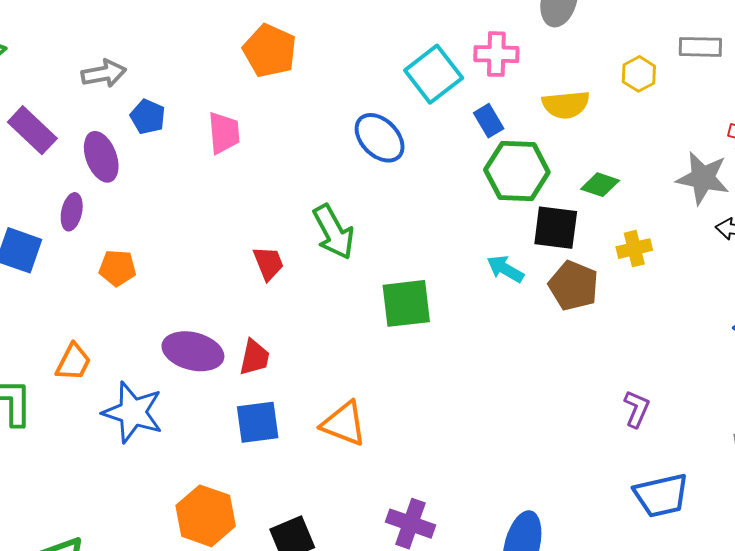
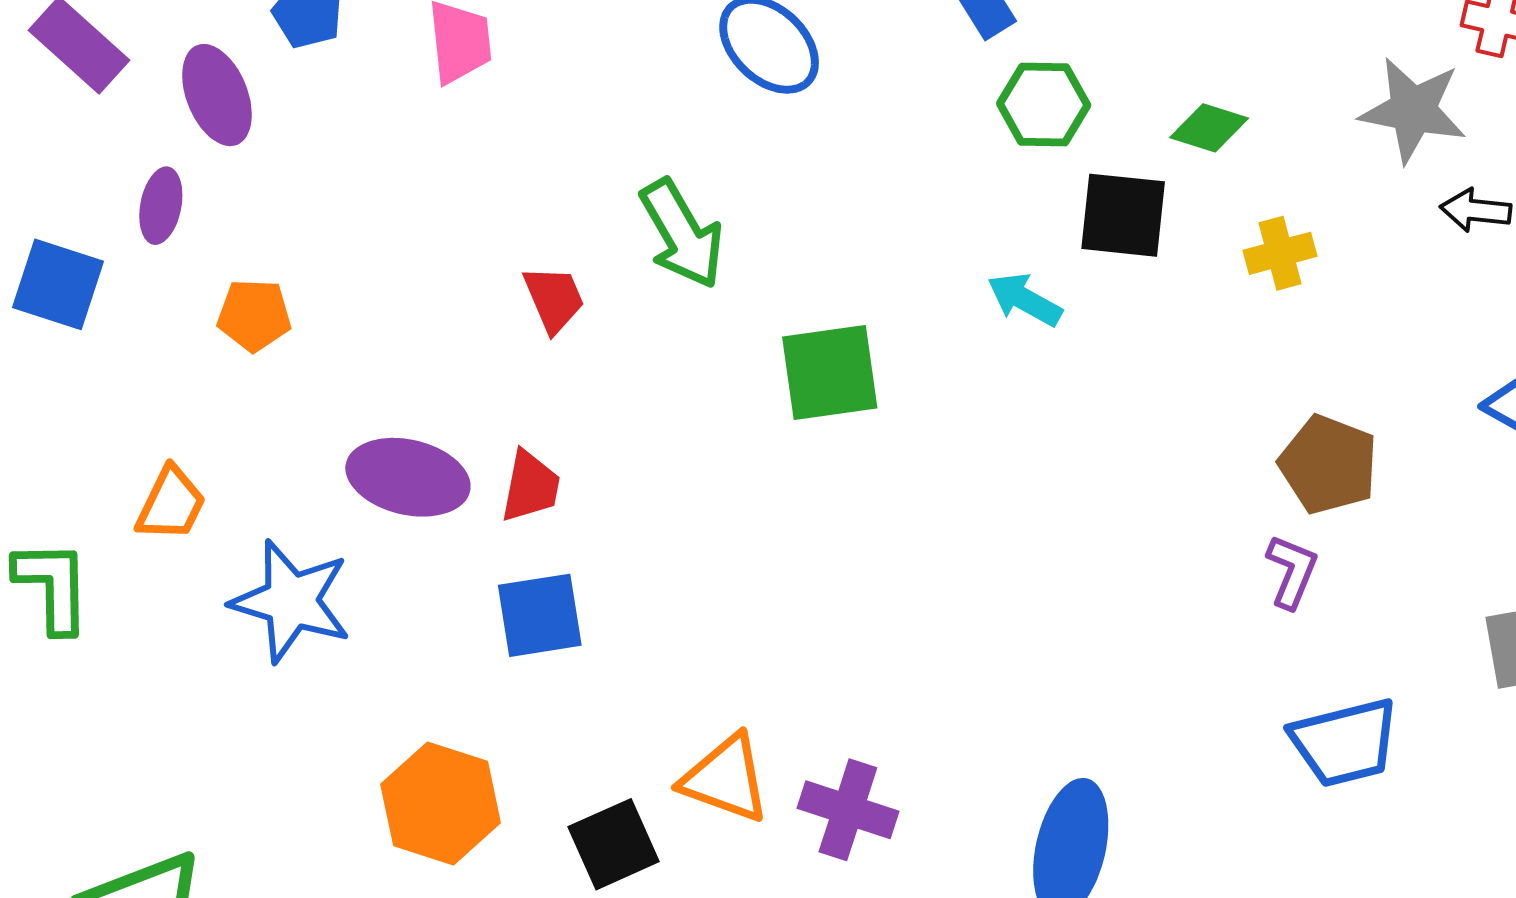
green hexagon: (517, 171) -> (1044, 104), size x0.7
brown pentagon: (573, 286) -> (1328, 465), moved
orange triangle: (344, 424) -> (726, 779), moved

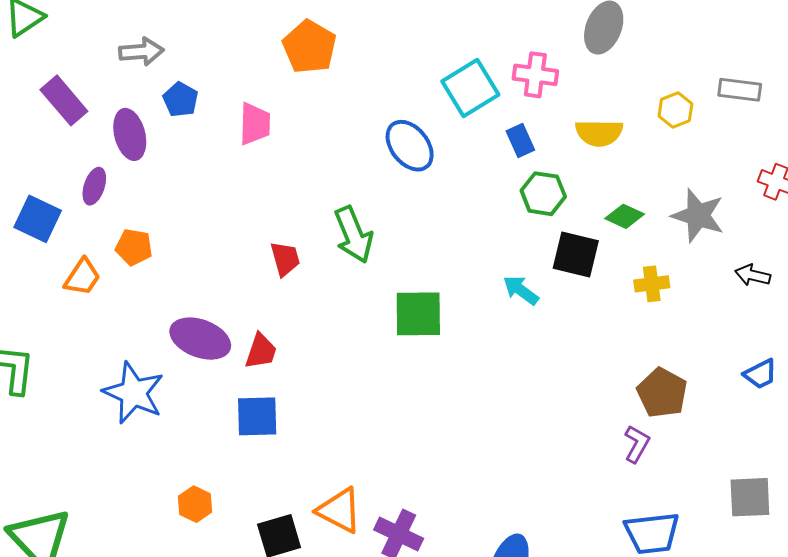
gray star: (1413, 110) -> (698, 216), moved
orange trapezoid: (171, 504) -> (82, 277), moved
orange hexagon: (441, 803) -> (195, 504), size x0.6

